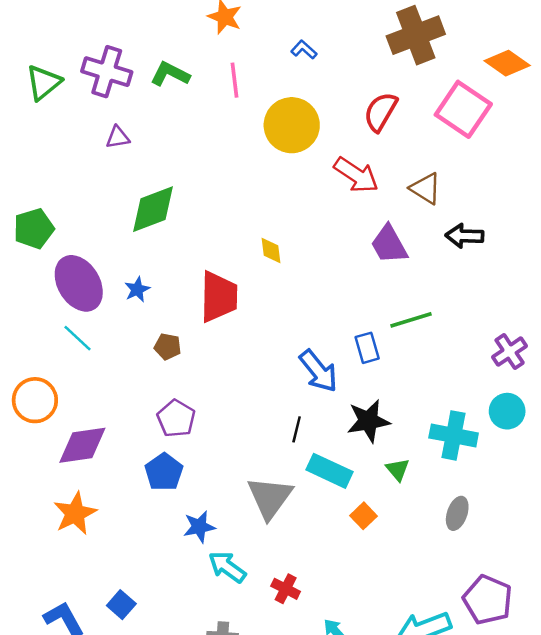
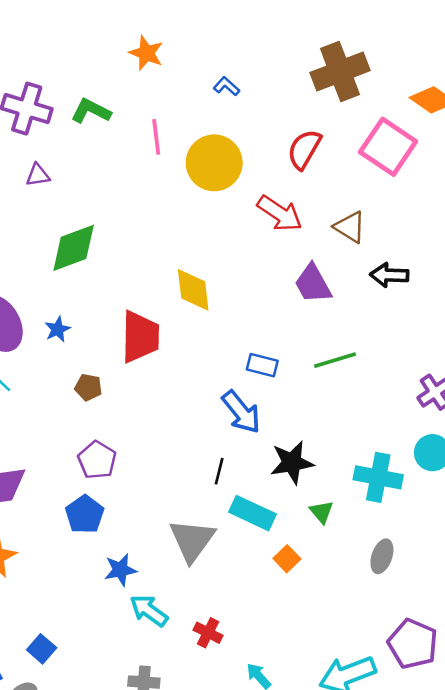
pink line: (235, 80) -> (156, 137), moved
yellow diamond: (271, 251) -> (193, 290), size x1.6
blue rectangle: (367, 348) -> (262, 365), moved, turned -60

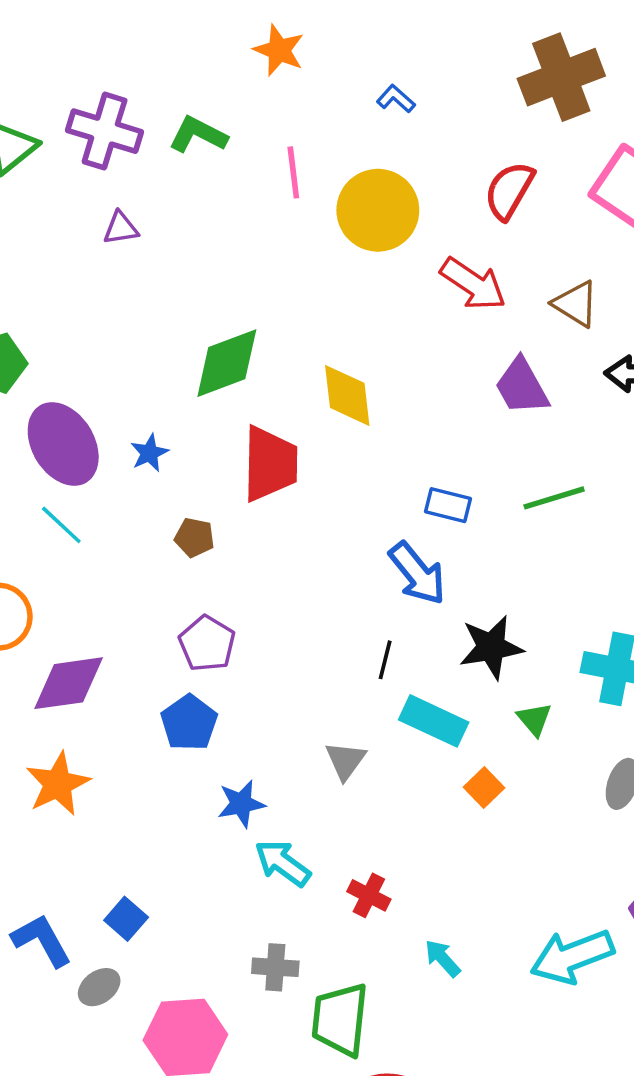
green diamond: (74, 248) -> (227, 363), moved
gray triangle: (192, 540) -> (345, 761), size x0.6

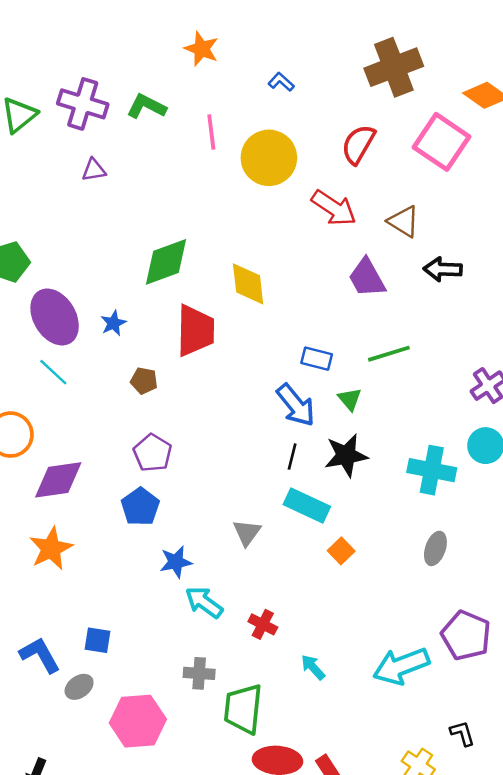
black line: (385, 660) -> (292, 457), moved
green triangle: (534, 719) -> (350, 399), moved
blue square: (126, 919) -> (97, 640), turned -32

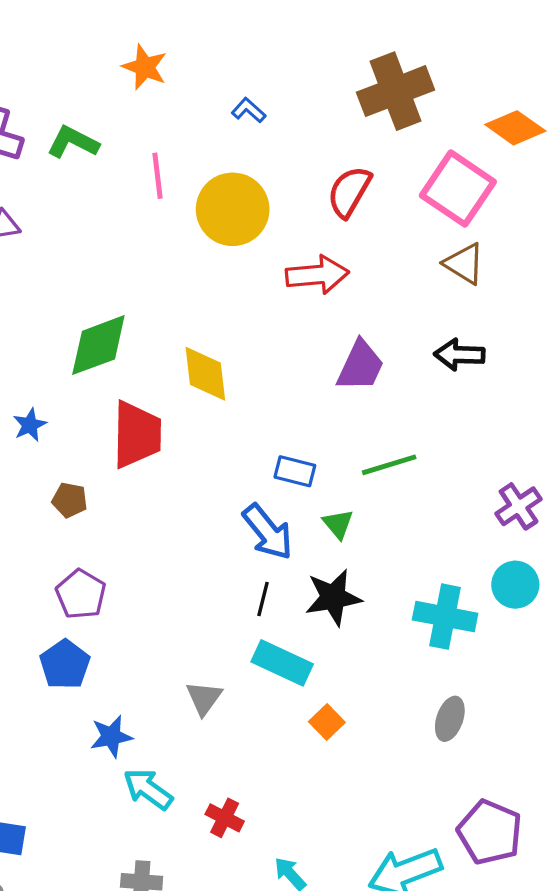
red arrow: (334, 208) -> (317, 275), turned -39
brown triangle: (404, 221) -> (464, 264), moved
purple trapezoid: (367, 278) -> (360, 366), turned -126

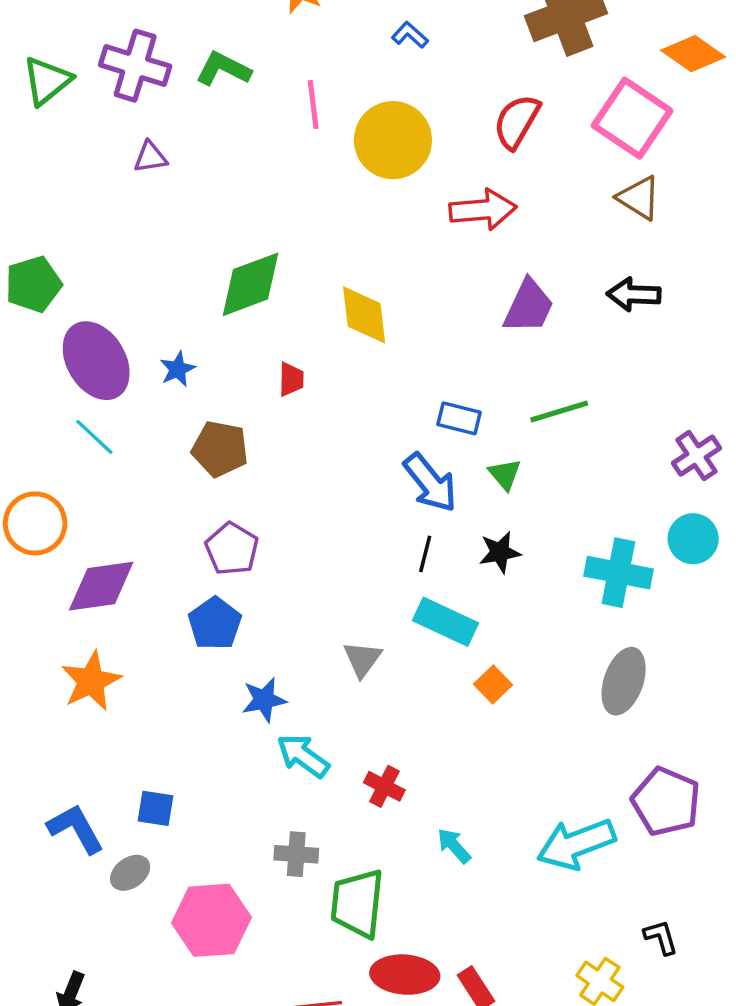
red trapezoid: (137, 434) -> (291, 379), size x0.5
brown pentagon: (70, 500) -> (220, 449), size x1.5
black star: (333, 597) -> (500, 552), size x0.7
gray ellipse: (450, 719) -> (624, 681), size x1.4

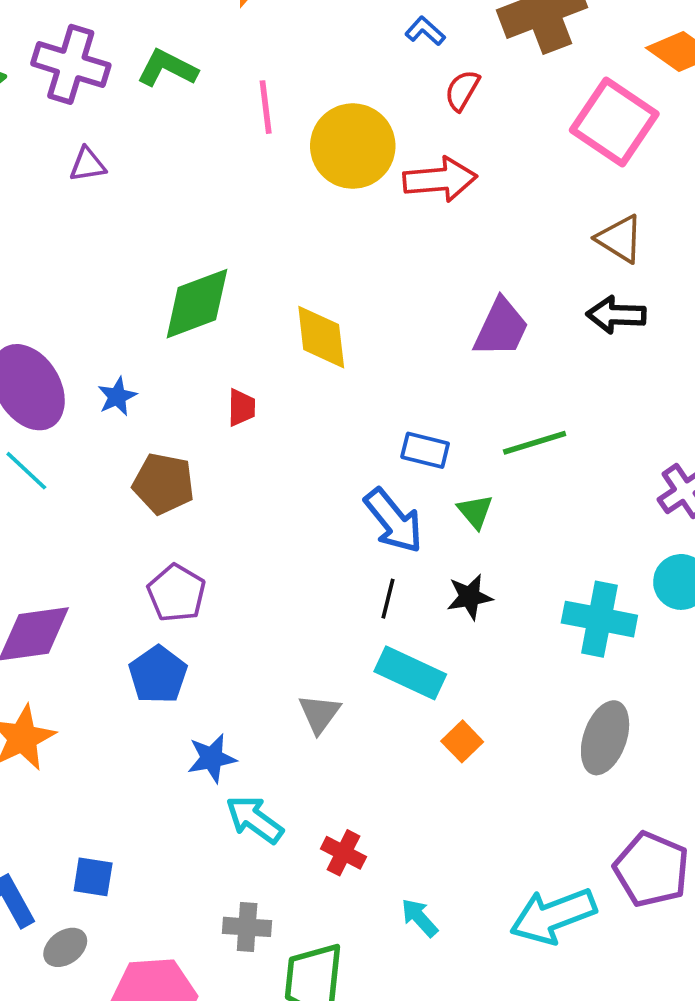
blue L-shape: (410, 35) -> (425, 31), moved
red semicircle: (517, 121) -> (462, 90), moved, size x0.7
brown triangle: (639, 198) -> (620, 239), moved
red arrow: (483, 210) -> (440, 179), moved

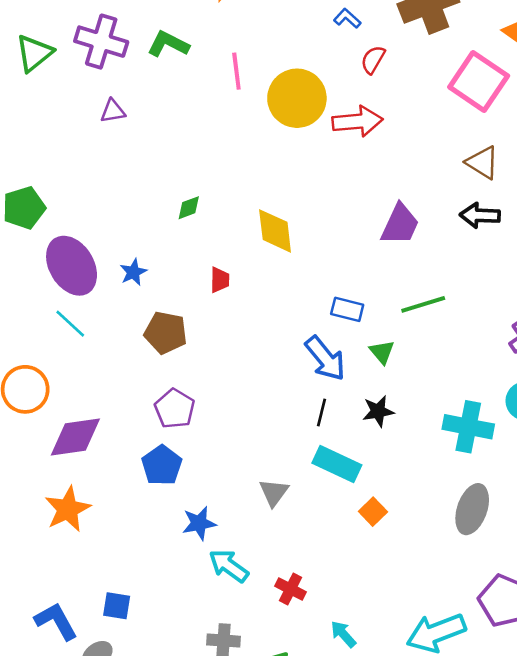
green diamond: (197, 304) -> (189, 208), size x0.5

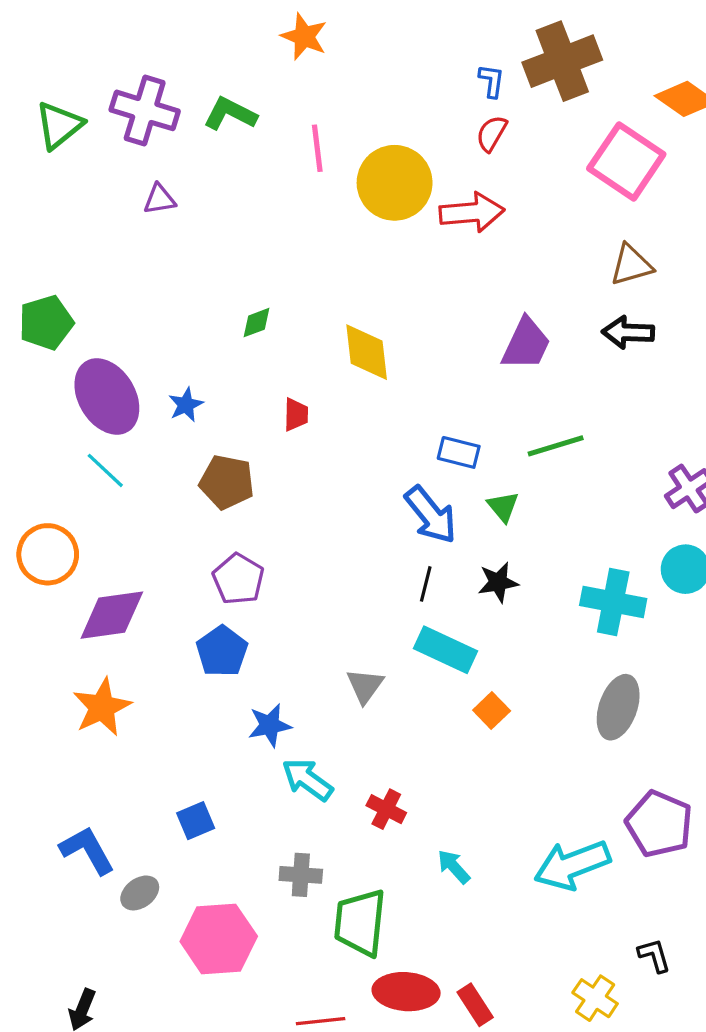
blue L-shape: (347, 18) -> (492, 81), moved, turned 56
brown triangle: (482, 163) -> (631, 265), turned -48
blue square: (117, 606) -> (196, 821), moved, turned -32

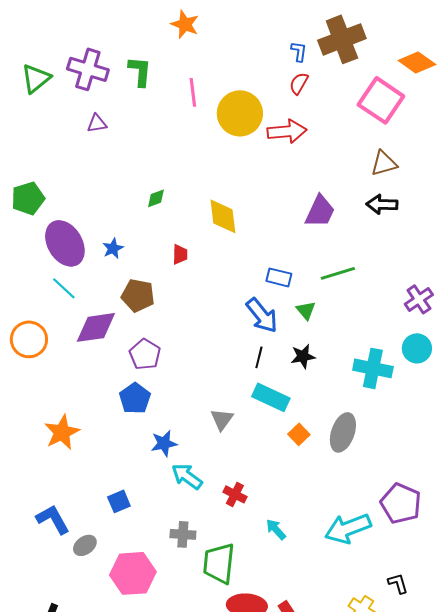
green L-shape: (230, 114) -> (140, 71), turned 68
purple diamond: (112, 615) -> (96, 327), moved
gray ellipse: (618, 707) -> (343, 432), moved

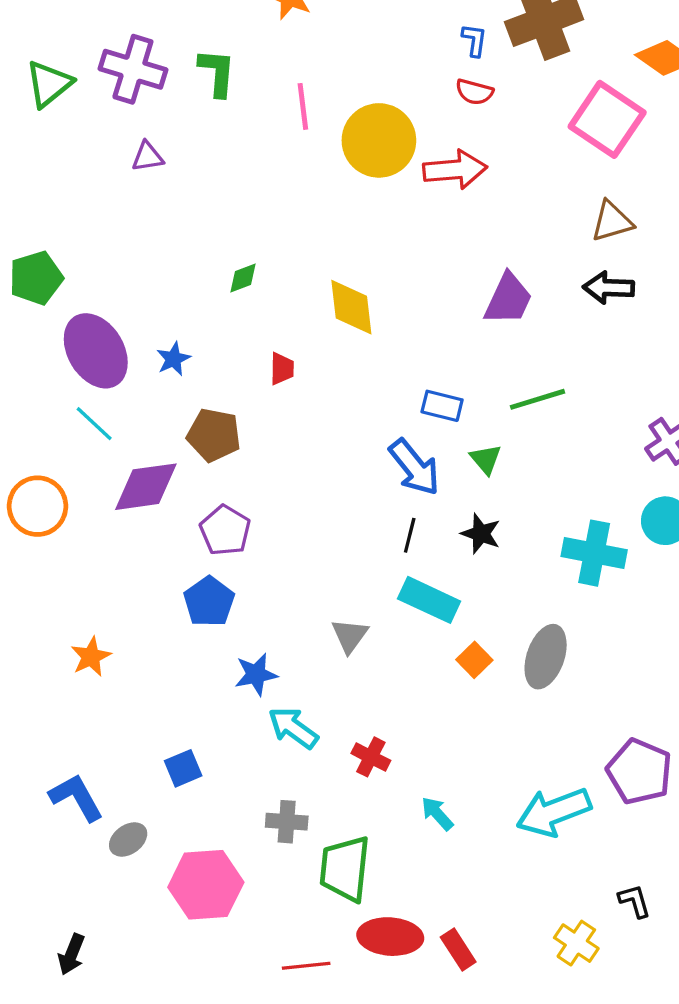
red semicircle: (299, 83) -> (474, 92), turned -105
black star: (303, 356) -> (481, 534), turned 30
orange star: (62, 432) -> (91, 657), size x0.7

